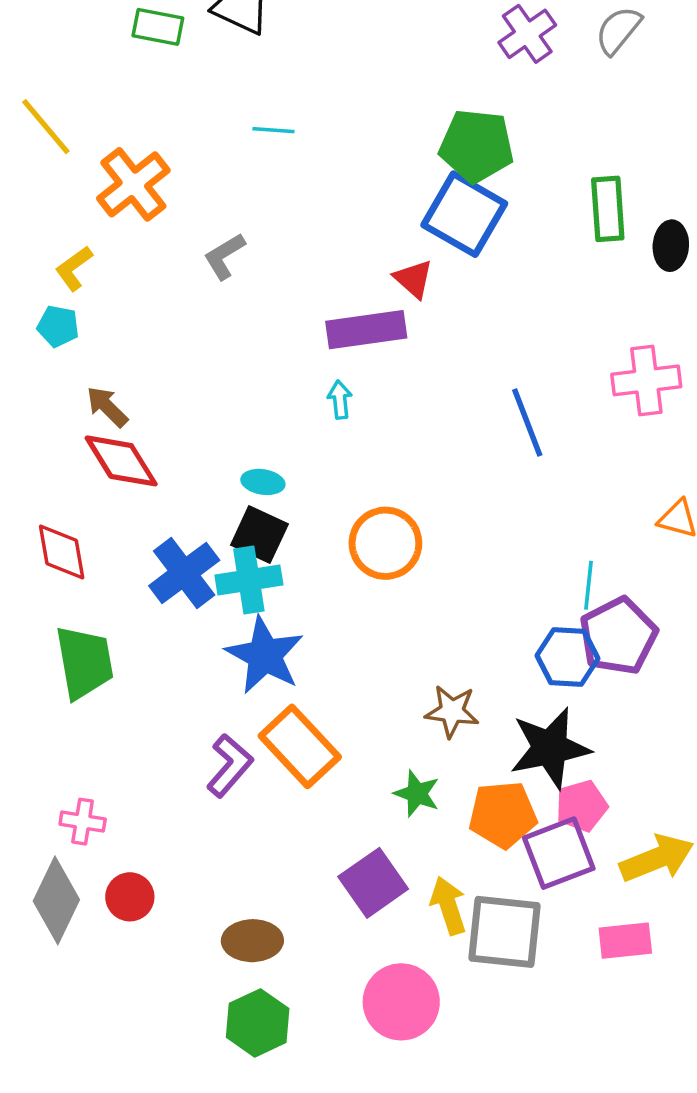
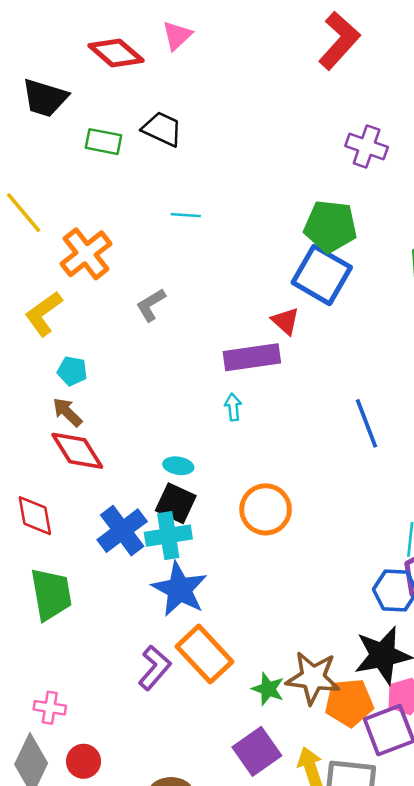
purple cross: (527, 34) -> (367, 147), turned -36
yellow L-shape: (74, 268) -> (44, 314), size x1.4
cyan pentagon: (58, 326) -> (72, 371), moved
brown star: (452, 711) -> (313, 678), moved, size x1.4
green star: (417, 794) -> (268, 689), moved

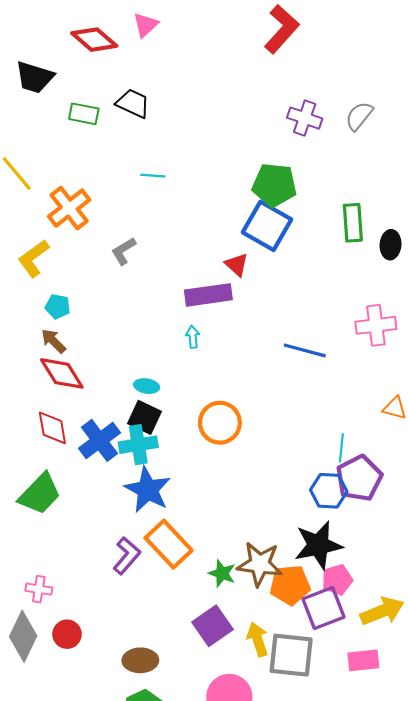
blue line: (367, 423) -> (305, 350), turned -54
red diamond: (35, 516) -> (52, 428), moved
green trapezoid: (51, 594) -> (40, 494), turned 54

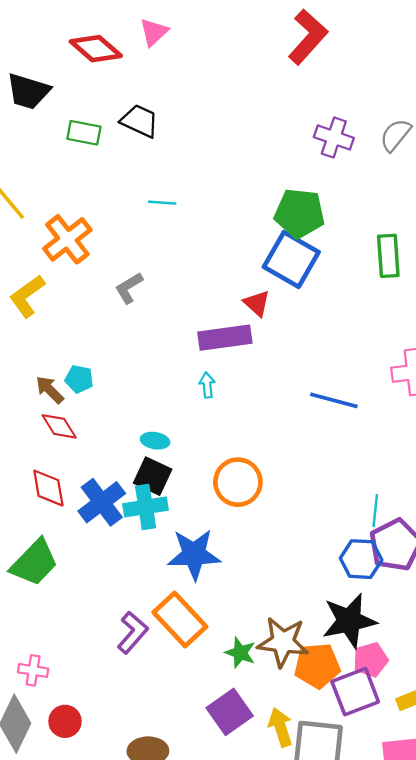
cyan pentagon: (58, 306) -> (79, 379), moved
red diamond: (62, 373) -> (59, 426), size x0.7
blue star: (148, 490) -> (194, 554), moved, turned -30

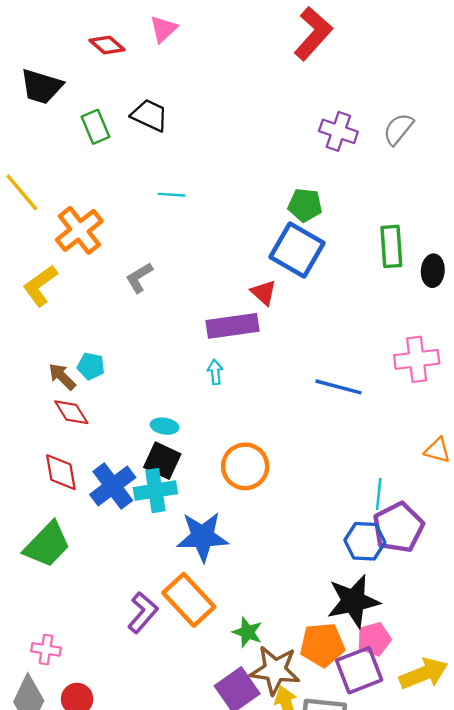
red diamond: (96, 49) -> (107, 45), size x0.7
green rectangle: (84, 133) -> (95, 127), turned 56
green pentagon: (299, 213) -> (305, 205), size x0.7
brown star: (283, 642) -> (275, 670), moved

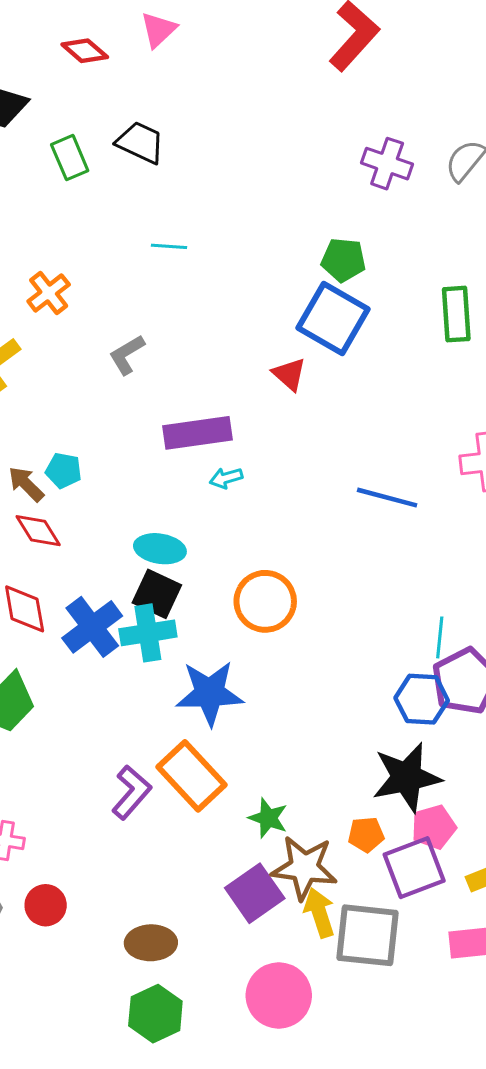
orange cross: (79, 230) -> (49, 293), size x0.7
purple rectangle: (232, 326) -> (198, 433), moved
cyan arrow: (215, 372) -> (226, 478), turned -100
cyan ellipse: (165, 426) -> (160, 549), size x1.4
orange pentagon: (322, 645) -> (366, 835), size x0.6

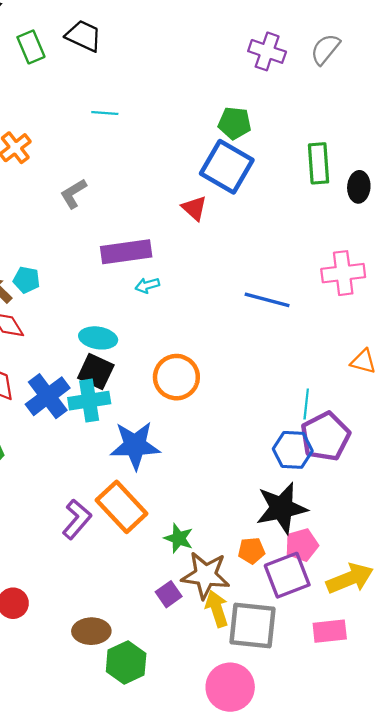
purple square: (255, 893) -> (169, 594), size x0.6
pink circle: (279, 995) -> (230, 687), moved
green hexagon: (155, 1014) -> (126, 662), moved

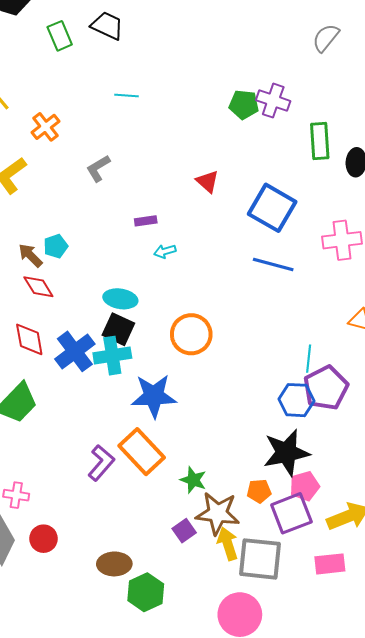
purple cross: (267, 51) -> (273, 101), moved
blue square: (227, 167) -> (272, 208), moved
purple rectangle: (126, 252) -> (146, 221), size x0.5
cyan pentagon: (26, 280) -> (56, 246), turned -30

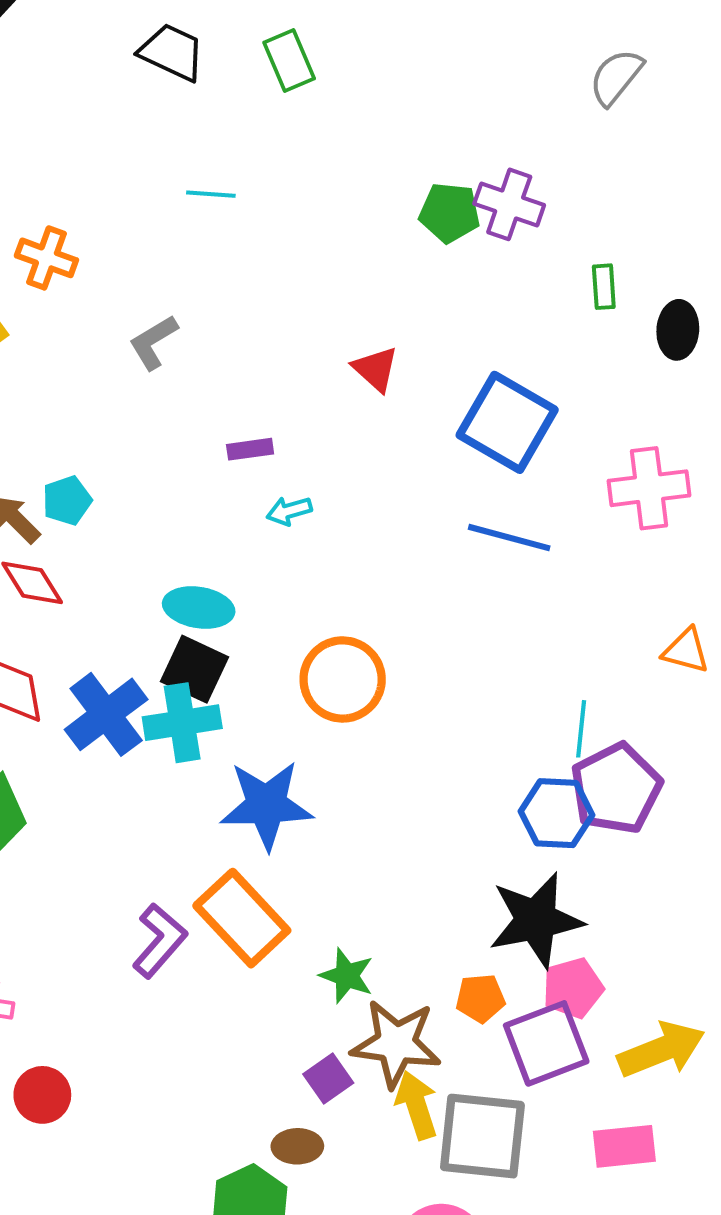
green rectangle: (60, 36) -> (289, 60), moved
orange cross: (46, 127) -> (46, 258), turned -32
green rectangle: (320, 141) -> (604, 287), size x0.6
brown ellipse: (114, 564) -> (297, 1146), moved, size x0.7

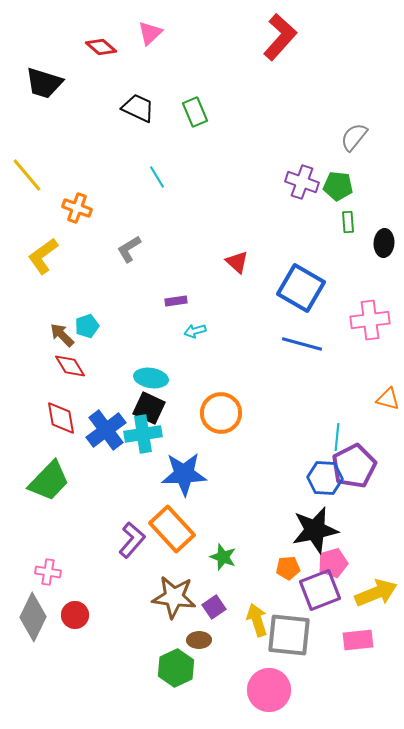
gray semicircle: (616, 77) -> (354, 137), moved
cyan line: (211, 194) -> (157, 177), turned 55
green pentagon: (450, 213) -> (338, 186), moved
brown star: (396, 1043) -> (174, 597), moved

